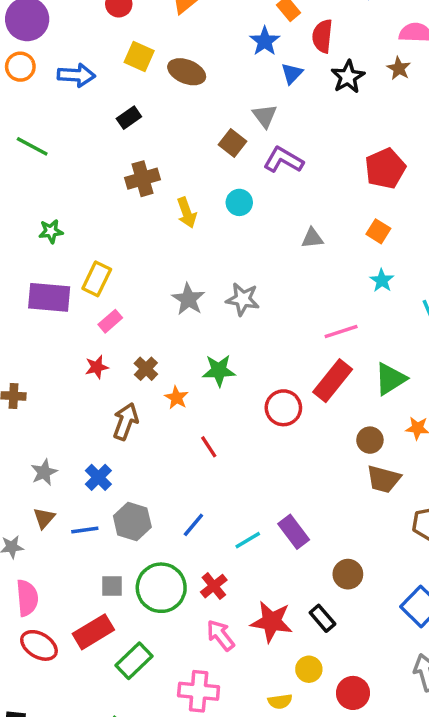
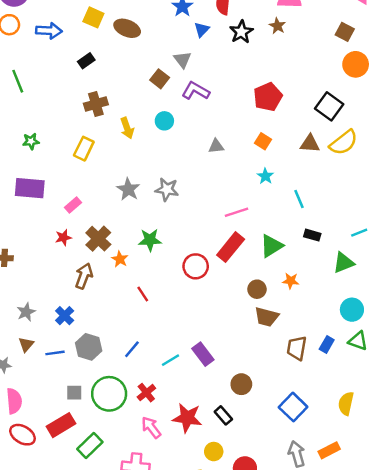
green line: (32, 146) -> (18, 81), turned 40
yellow rectangle: (97, 279) -> (84, 149), moved
brown cross: (146, 369) -> (98, 239), size x1.5

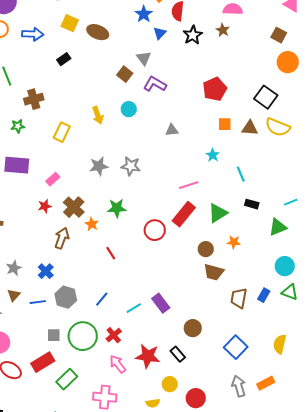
brown cross: (96, 104) -> (34, 99), moved
orange square: (263, 141) -> (225, 124), moved, turned -32
yellow semicircle: (344, 142) -> (278, 127), turned 60
gray star: (128, 189) -> (99, 166), turned 30

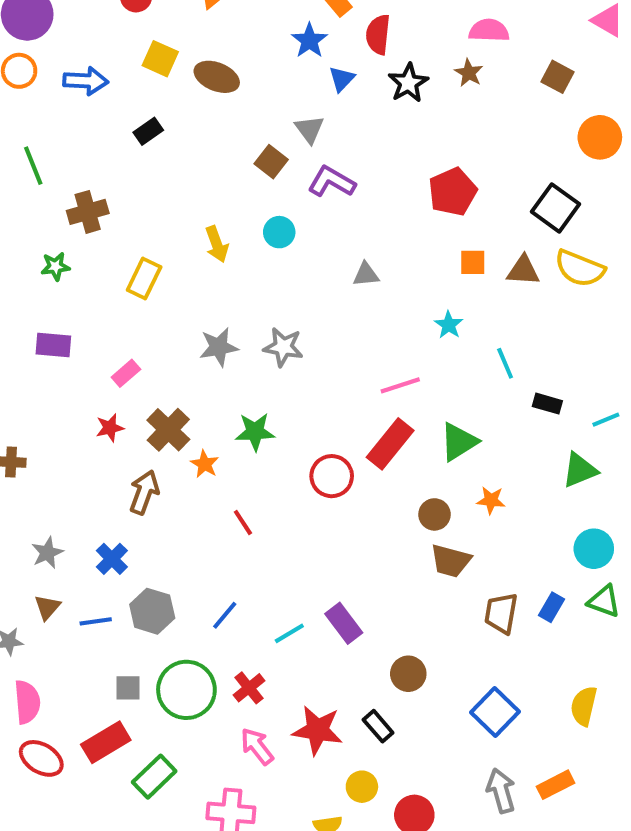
brown square: (279, 35) -> (558, 77), moved
purple rectangle: (17, 165) -> (53, 345), size x0.7
black rectangle: (252, 204) -> (547, 404), moved

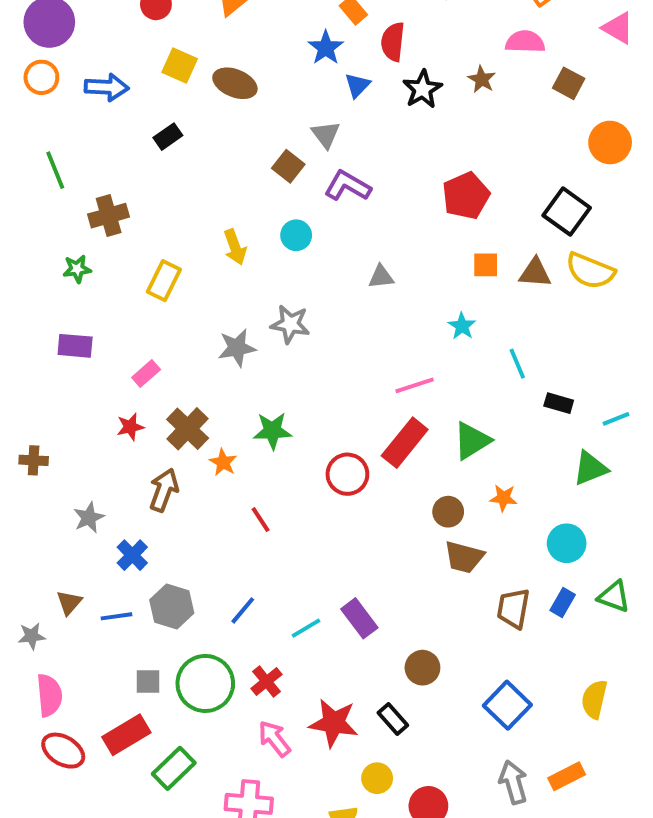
pink semicircle: (489, 30) -> (525, 42), moved
gray star: (283, 347) -> (290, 324), moved
cyan circle: (594, 549) -> (567, 543), moved
gray star: (47, 553) -> (89, 518), moved

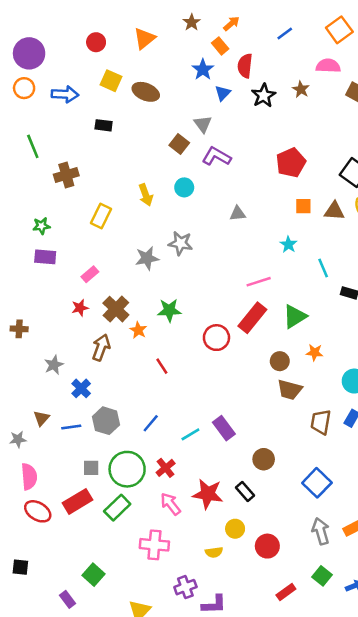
black rectangle: (168, 137) -> (104, 125), turned 42
green star: (77, 269) -> (41, 226), moved
green rectangle: (174, 768) -> (117, 508), moved

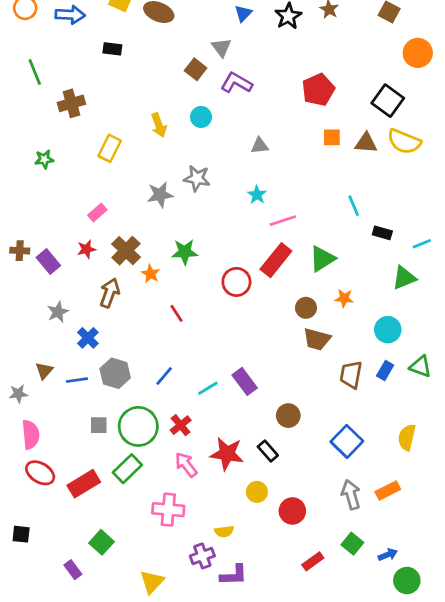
cyan star: (288, 244) -> (257, 195), moved
purple rectangle: (45, 257) -> (48, 261), moved, turned 45
brown cross: (19, 329) -> (20, 251), moved
red rectangle: (77, 501) -> (84, 484), moved
yellow semicircle: (214, 552) -> (224, 531), moved

